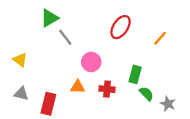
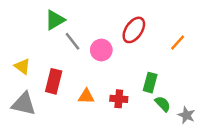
pink circle: (91, 62) -> (101, 50), moved
gray triangle: (21, 94) -> (24, 104), size x1.5
red rectangle: (48, 104) -> (54, 81), moved

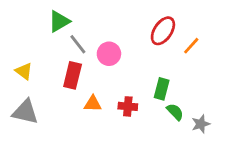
red ellipse: (134, 30) -> (163, 31), moved
red rectangle: (54, 81) -> (73, 75), moved
gray star: (186, 115) -> (201, 124), turned 30

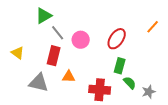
red ellipse: (163, 31) -> (117, 39), moved
orange line: (191, 46) -> (153, 27), moved
red cross: (128, 106) -> (100, 90), moved, size x1.5
gray triangle: (25, 112) -> (39, 83), moved

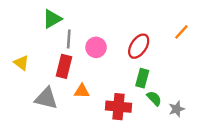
gray line: (58, 33) -> (69, 39), turned 42

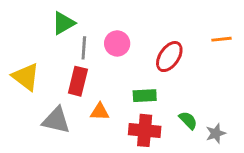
orange line: (181, 32) -> (221, 39), turned 42
pink circle: (96, 47) -> (117, 43), moved
yellow triangle: (21, 63) -> (26, 77), size x1.5
green rectangle: (142, 78) -> (145, 96), moved, turned 72

